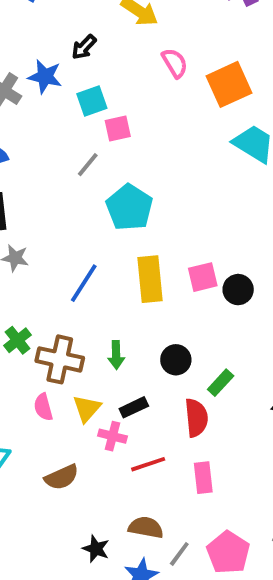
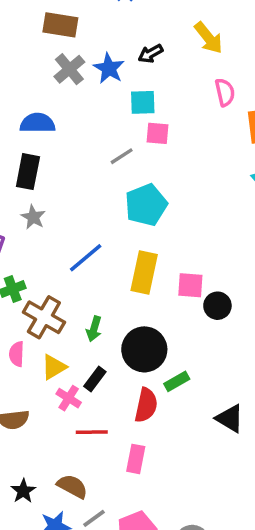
black circle: (176, 360) -> (144, 349), size x1.6
black rectangle: (134, 407) -> (95, 379), turned -45

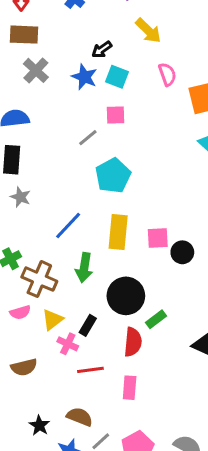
blue star: (109, 68) -> (84, 77), moved
cyan square: (143, 102) -> (117, 77), moved, turned 30
green arrow: (94, 329) -> (84, 268), moved, size x1.4
pink semicircle: (17, 354) -> (20, 312), turned -102

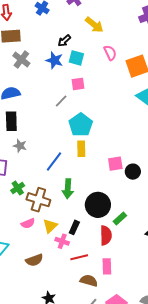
yellow rectangle: (118, 232) -> (81, 149), moved, size x0.7
brown semicircle: (80, 417) -> (89, 281), moved

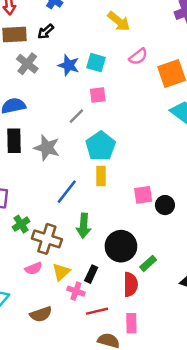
black arrow: (64, 41) -> (46, 32), moved
pink semicircle: (110, 53) -> (138, 57), turned 77
gray star: (20, 146) -> (47, 148), moved, size x1.5

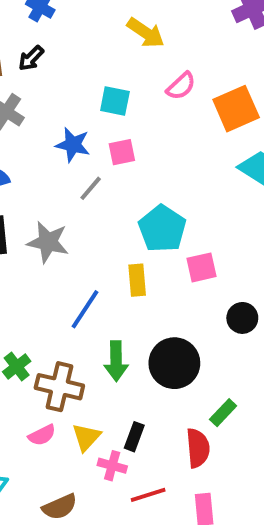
blue star: (69, 65) -> (73, 145), moved
cyan pentagon: (101, 146) -> (162, 229), moved
pink square: (143, 195) -> (201, 267), moved
black circle: (121, 246) -> (174, 363), moved

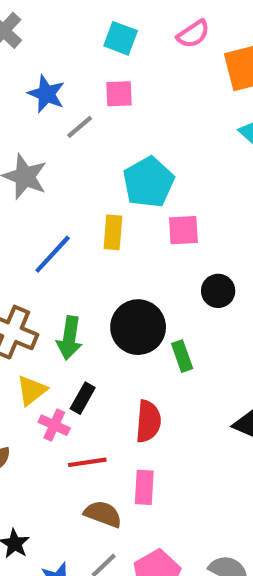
blue star: (73, 145) -> (46, 94), moved
green arrow: (116, 361) -> (69, 338), moved
green rectangle: (223, 413) -> (182, 356), moved, turned -72

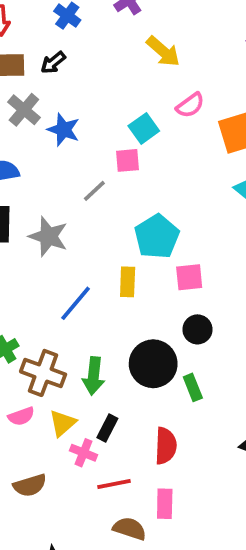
cyan square: (121, 38) -> (144, 128), moved, turned 36
blue star: (46, 94) -> (64, 130), moved
black circle: (218, 291) -> (197, 329), moved

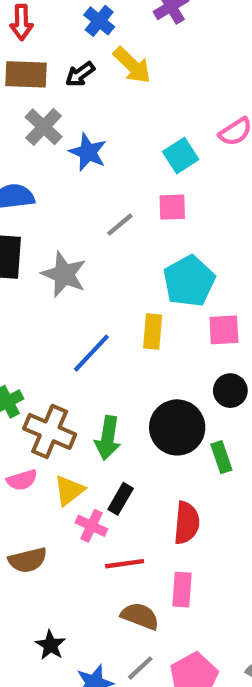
yellow arrow: (163, 51) -> (132, 65), moved
pink square: (128, 160) -> (172, 207), moved

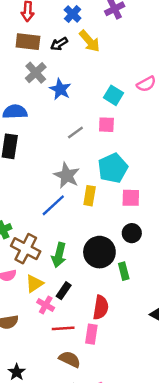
cyan square: (181, 156) -> (114, 95), turned -30
gray star: (64, 274) -> (67, 175), moved
pink rectangle: (182, 590) -> (91, 334), moved

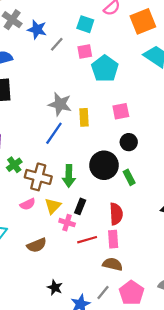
gray line: (75, 132) -> (57, 44), moved
cyan pentagon: (113, 168) -> (105, 69), moved
brown semicircle: (70, 359) -> (112, 264), moved

